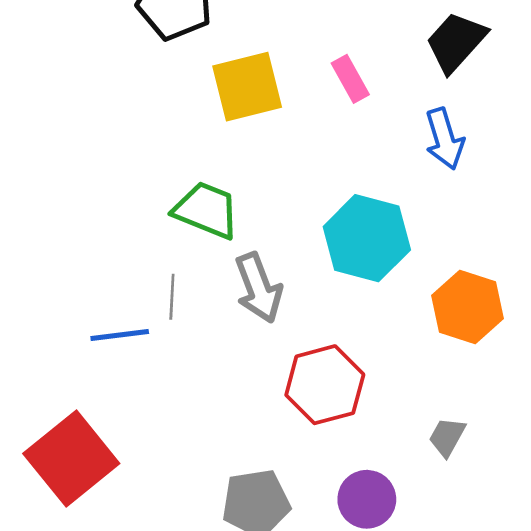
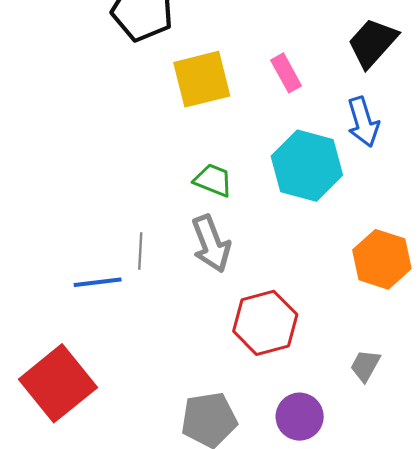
green trapezoid: (206, 210) -> (213, 180), moved, size x0.7
cyan hexagon: (367, 238) -> (307, 166), moved

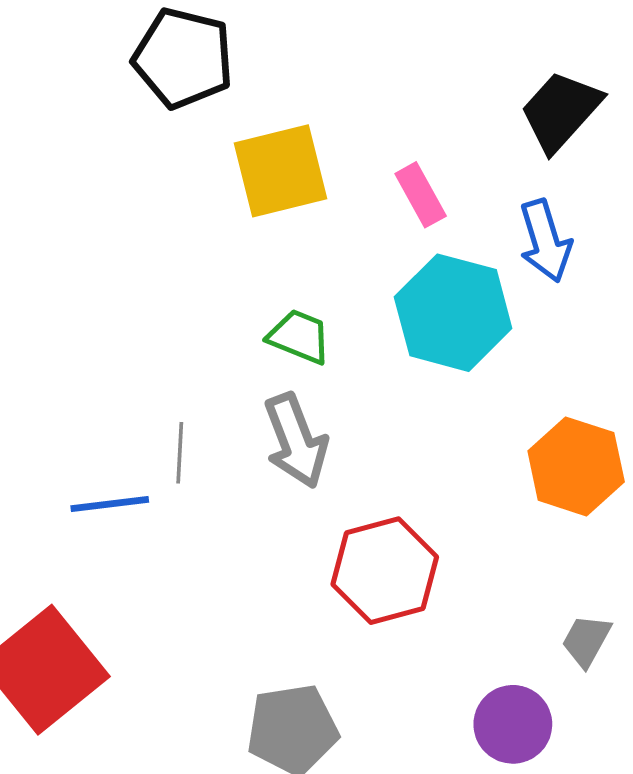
pink rectangle: (286, 73) -> (421, 195), moved
gray trapezoid: (365, 366) -> (586, 641), moved
purple circle: (300, 417) -> (513, 724), moved

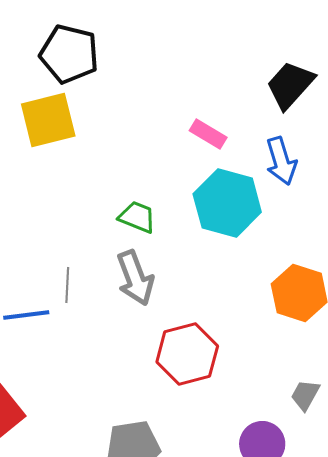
yellow square: (281, 171) -> (48, 120), moved
pink rectangle: (421, 195) -> (208, 134), turned -30

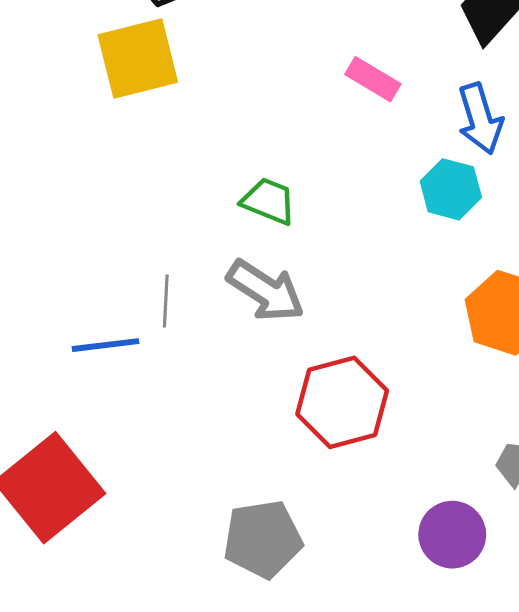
cyan hexagon: (227, 203) -> (451, 189), moved, size x0.6
gray arrow: (135, 278) -> (266, 291), turned -36

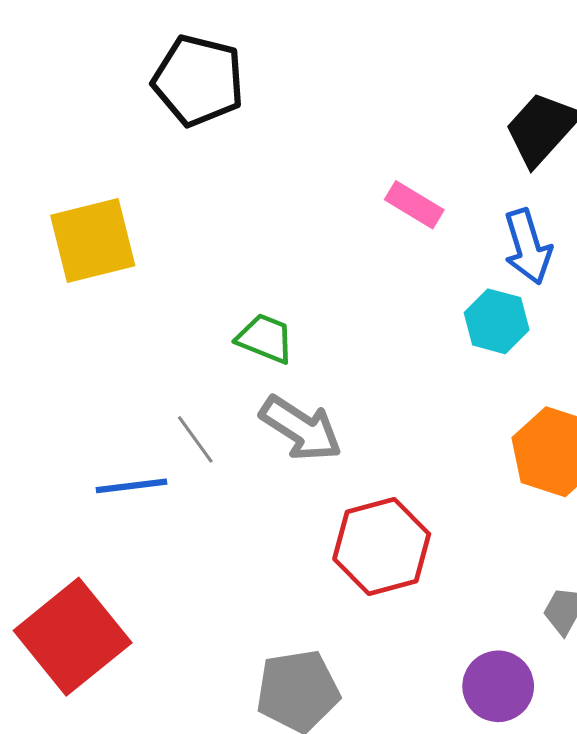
yellow square: (138, 59) -> (93, 240), moved
green trapezoid: (269, 201) -> (265, 338), moved
gray line: (166, 301) -> (195, 439), turned -39

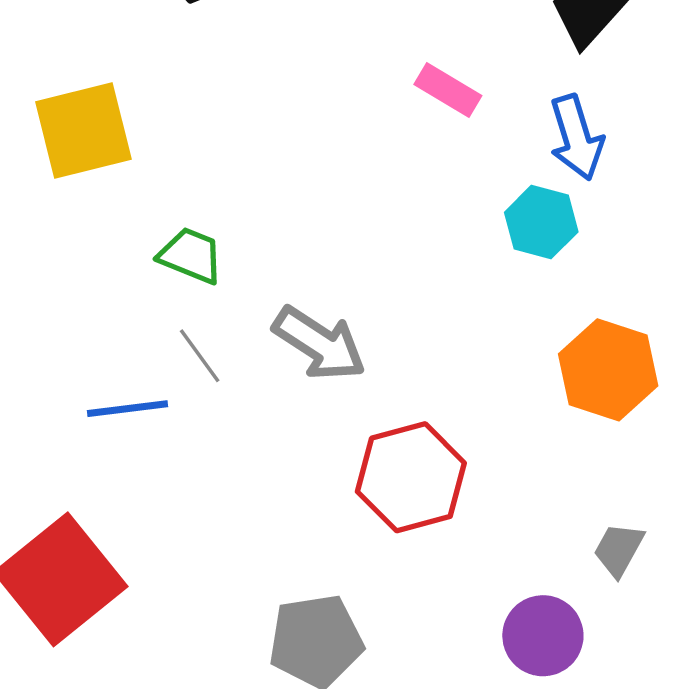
green trapezoid: (265, 338) -> (191, 255), moved

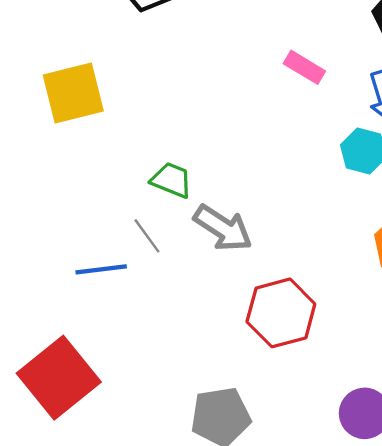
green trapezoid: (191, 255) -> (171, 180), moved

